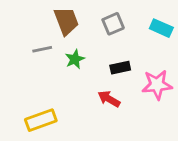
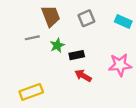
black rectangle: (120, 68) -> (77, 55), moved

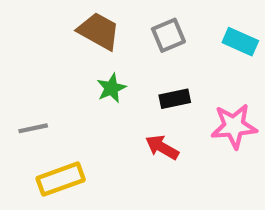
brown trapezoid: (51, 16) -> (99, 31), turned -40
gray line: (32, 38) -> (33, 128), moved
black rectangle: (77, 55) -> (175, 99), moved

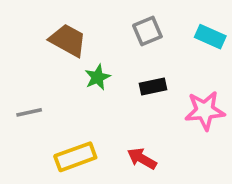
brown trapezoid: (99, 31) -> (68, 40), moved
red arrow: (162, 147) -> (142, 159), moved
yellow rectangle: (61, 179) -> (75, 157), moved

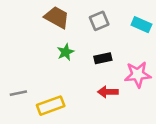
brown trapezoid: (68, 40) -> (57, 17), moved
gray line: (29, 112) -> (18, 93), moved
red arrow: (142, 159) -> (108, 92), moved, turned -30

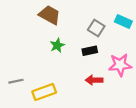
gray square: (99, 21) -> (96, 28), moved, turned -35

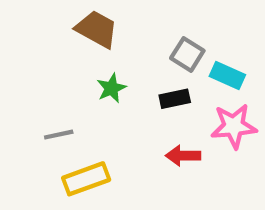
cyan rectangle: (123, 21) -> (227, 76), moved
gray line: (16, 81) -> (59, 135), moved

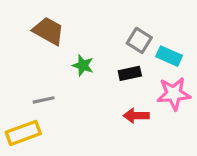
brown trapezoid: (97, 29) -> (48, 31), moved
green star: (111, 88) -> (83, 65), turned -30
yellow rectangle: (86, 179) -> (23, 133), moved

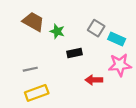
green star: (83, 65) -> (57, 31), moved
black rectangle: (130, 73) -> (74, 53), moved
yellow rectangle: (23, 133) -> (37, 93), moved

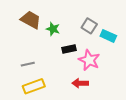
pink star: (120, 65) -> (89, 60), moved, turned 30
red arrow: (94, 80) -> (80, 83), moved

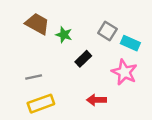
black rectangle: (69, 49) -> (83, 59), turned -32
pink star: (89, 60) -> (124, 72), moved

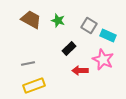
green star: (64, 35) -> (58, 21), moved
red arrow: (97, 100) -> (80, 71), moved

